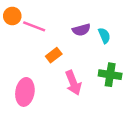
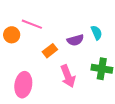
orange circle: (12, 16) -> (12, 35), moved
purple semicircle: (81, 30) -> (75, 40), moved

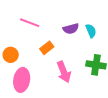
orange circle: (12, 35) -> (11, 55), moved
purple semicircle: (75, 40) -> (71, 29), moved

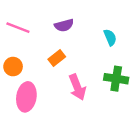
pink line: (30, 23) -> (18, 28), moved
purple semicircle: (71, 29) -> (64, 25), moved

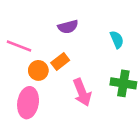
pink line: (18, 28) -> (19, 46), moved
orange circle: (13, 67) -> (38, 70), moved

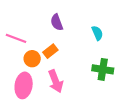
purple semicircle: (68, 27) -> (57, 22), turned 84
pink arrow: (82, 92) -> (56, 81), moved

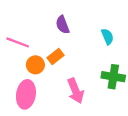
pink arrow: (56, 81) -> (76, 91), moved

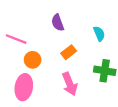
orange rectangle: (55, 57) -> (69, 52), moved

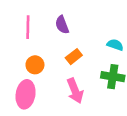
cyan semicircle: (99, 34) -> (115, 45), moved, turned -48
pink line: (16, 39) -> (28, 27), moved, turned 70

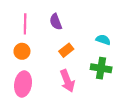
orange circle: (35, 65) -> (22, 51), moved

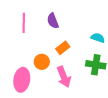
orange circle: (22, 51) -> (42, 62), moved

